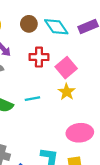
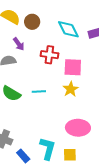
brown circle: (29, 24) -> (32, 22), moved
pink square: (66, 68) -> (73, 67), turned 36

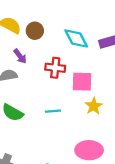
yellow star: (71, 89) -> (94, 106), moved
cyan line: (39, 92) -> (53, 111), moved

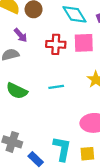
pink square: (82, 82) -> (84, 43), moved

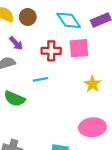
cyan line: (56, 87) -> (41, 79), moved

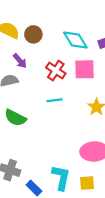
red cross: (51, 51) -> (56, 71), turned 30
cyan line: (41, 79) -> (55, 100), moved

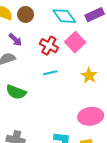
pink square: (85, 69) -> (75, 42), turned -36

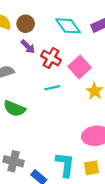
purple arrow: (15, 40) -> (28, 47), moved
pink square: (75, 42) -> (80, 67), moved

